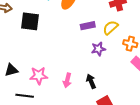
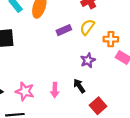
purple star: (98, 49) -> (88, 60), moved
pink star: (39, 76) -> (25, 91), turned 30

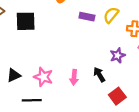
purple rectangle: (64, 30) -> (87, 17), turned 32
purple star: (88, 60) -> (117, 55), moved

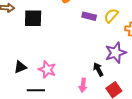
purple star: (117, 55) -> (116, 53), size x1.5
pink arrow: (74, 77) -> (83, 85), moved

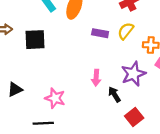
black triangle: (20, 67) -> (15, 89), moved
pink arrow: (83, 85) -> (96, 78), moved

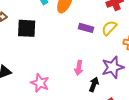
black arrow: (114, 94) -> (94, 84), turned 48

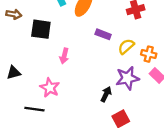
yellow semicircle: (109, 28) -> (126, 46), moved
pink arrow: (79, 68) -> (64, 56), moved

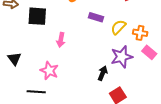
black triangle: (14, 73) -> (14, 59), turned -48

